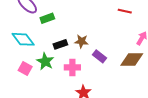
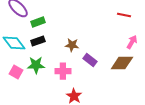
red line: (125, 11) -> (124, 15), moved
black rectangle: (60, 44) -> (38, 41), moved
green star: (45, 61) -> (36, 65), turned -30

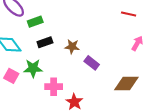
black rectangle: (38, 41) -> (45, 42), moved
brown diamond: (122, 63) -> (126, 83), moved
pink cross: (63, 71) -> (54, 87), moved

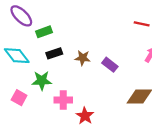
purple rectangle: (92, 63) -> (110, 65), moved
pink square: (11, 76) -> (19, 98), moved

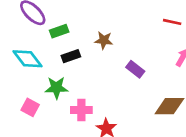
brown star: (83, 58) -> (104, 40), moved

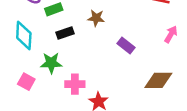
cyan diamond: (28, 59) -> (24, 35), turned 40

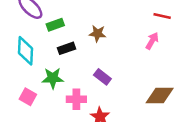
pink arrow: (171, 34) -> (152, 41), moved
purple rectangle: (126, 45) -> (102, 77), moved

